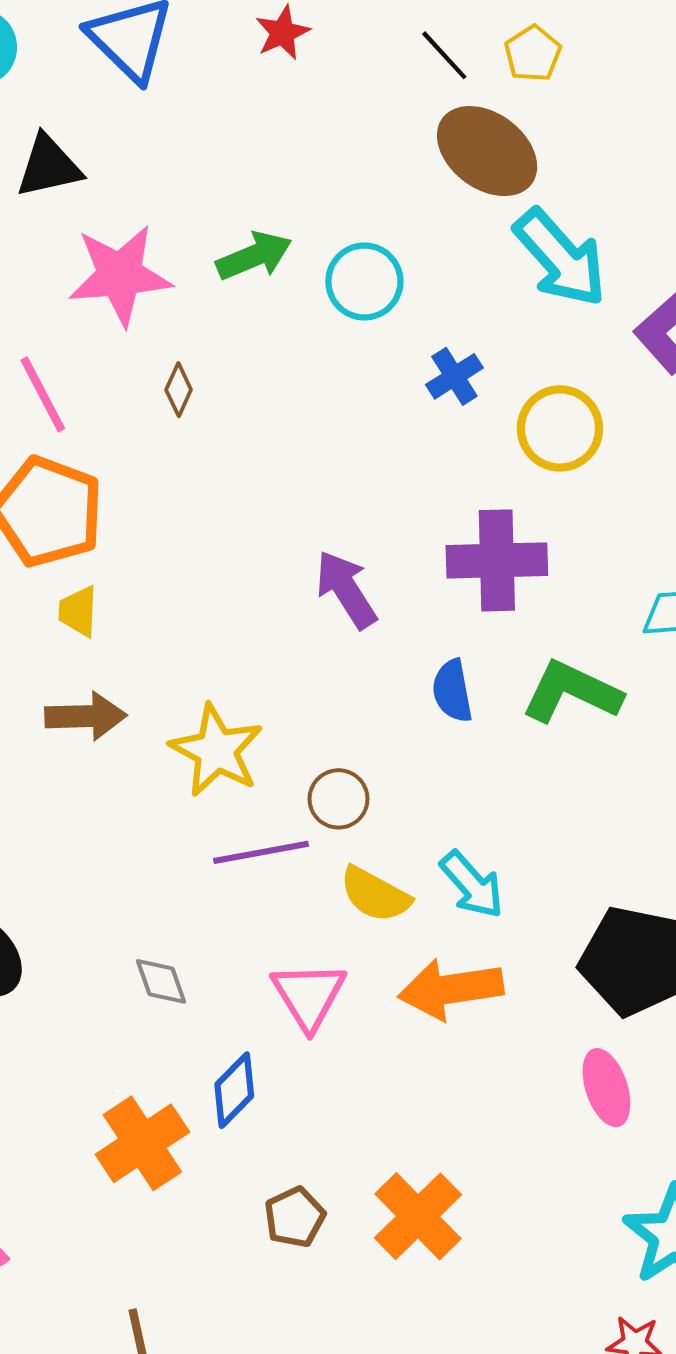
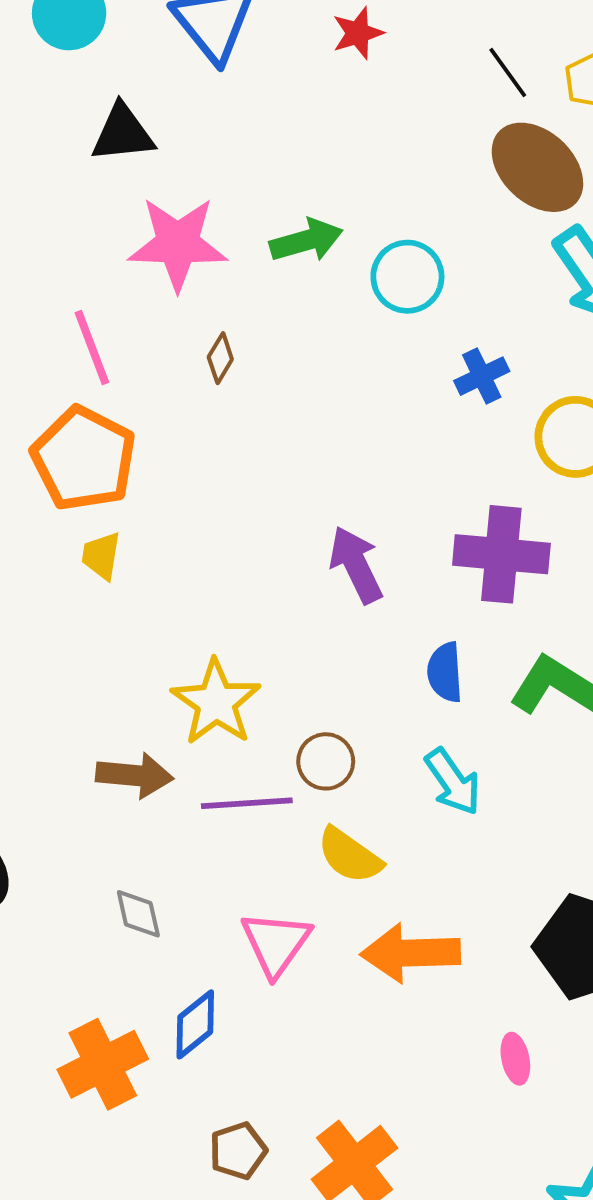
brown arrow: (86, 716) -> (135, 775), moved
cyan arrow: (472, 885) -> (453, 782), moved
pink ellipse: (606, 1088) -> (515, 1059), moved, size x0.7

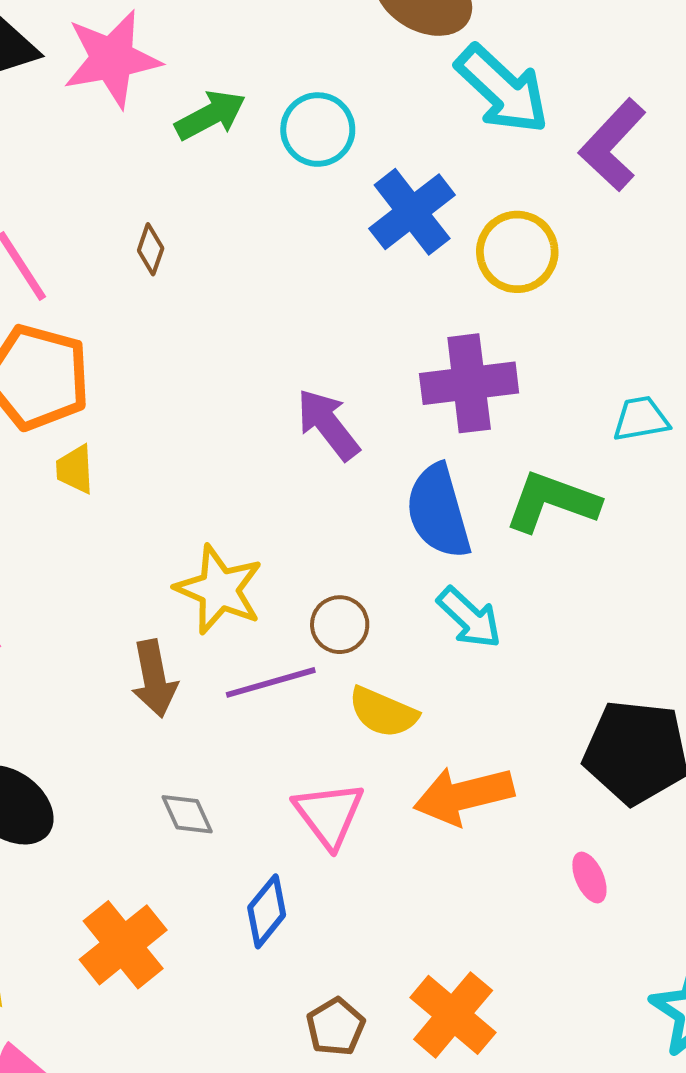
pink star: (178, 244) -> (112, 59), moved
blue cross: (482, 376) -> (412, 212), size x1.6
blue semicircle: (445, 672) -> (438, 511), size x1.6
brown arrow: (135, 775) -> (154, 679), turned 86
orange cross: (103, 1064) -> (123, 945), moved

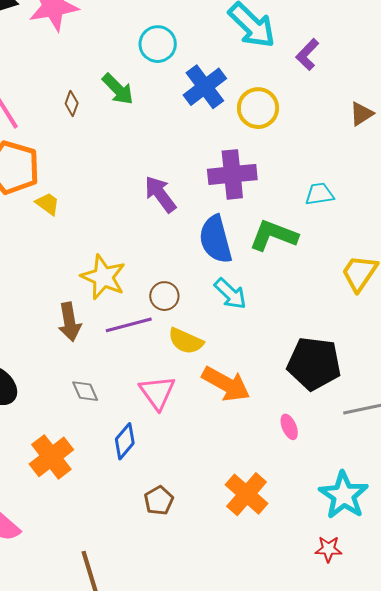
green arrow: (210, 115) -> (118, 89), moved, turned 72
purple L-shape: (612, 145) -> (307, 54), size x0.7
yellow trapezoid: (75, 469) -> (48, 204), moved, turned 128
orange arrow: (464, 795) -> (226, 384), turned -138
orange cross: (453, 1015) -> (247, 494), moved

